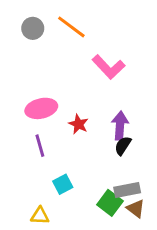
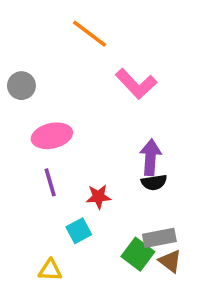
gray circle: (33, 28) -> (21, 86), moved
red star: (78, 124) -> (98, 197), moved, turned -30
black semicircle: (123, 146) -> (154, 182), turned -132

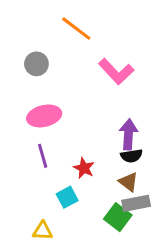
gray circle: (21, 86) -> (36, 64), moved
red star: (98, 197) -> (84, 168), turned 30
brown triangle: (170, 261) -> (128, 182), moved

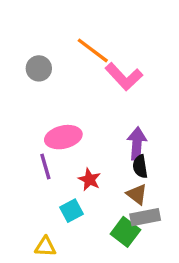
orange line: (76, 29) -> (93, 50), moved
pink ellipse: (44, 116) -> (63, 137), moved
black semicircle: (131, 156) -> (140, 166), turned 90

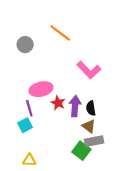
pink L-shape: (124, 77) -> (89, 70), moved
purple arrow: (137, 144) -> (75, 106), moved
red star: (89, 180) -> (58, 103), moved
cyan square: (72, 211) -> (25, 125), moved

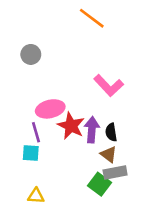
orange line: (60, 33) -> (92, 18), moved
red star: (58, 103) -> (71, 126), size x1.5
cyan square: (25, 125) -> (31, 153), turned 32

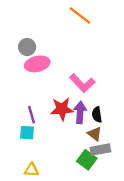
pink L-shape: (109, 86) -> (82, 83), moved
pink ellipse: (50, 109) -> (37, 64), moved
red star: (71, 126) -> (62, 109), turned -30

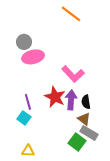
red star: (62, 109) -> (55, 97), turned 30
cyan square: (27, 133) -> (24, 118), turned 32
gray rectangle: (100, 150) -> (89, 133), turned 42

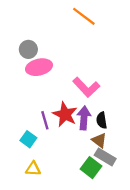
purple line: (28, 102) -> (45, 120), moved
yellow triangle: (28, 151) -> (33, 169), moved

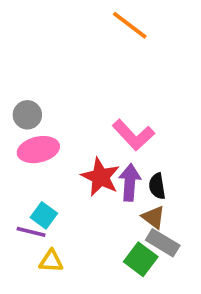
gray circle: (28, 49) -> (27, 115), moved
pink ellipse: (39, 67) -> (38, 150), moved
purple line: (45, 120) -> (31, 232), moved, turned -60

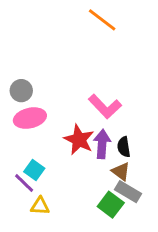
purple line: (31, 232) -> (24, 183), turned 30

